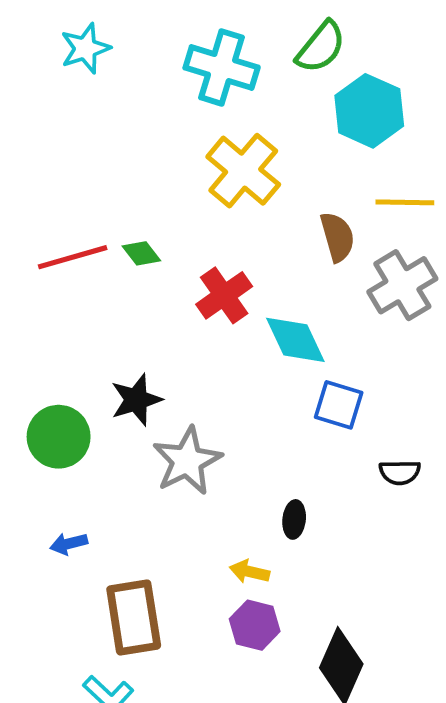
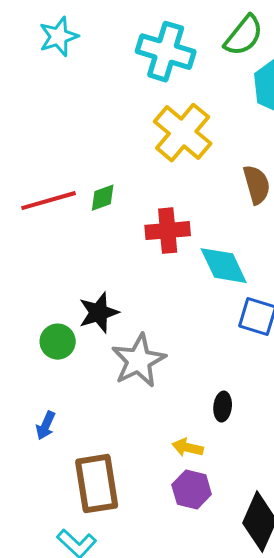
green diamond: (141, 253) -> (103, 198), turned -72
red cross: (224, 295) -> (168, 231), turned 30
green circle: (59, 437) -> (58, 342), moved, size x0.7
blue arrow: (69, 544) -> (46, 426), turned -52

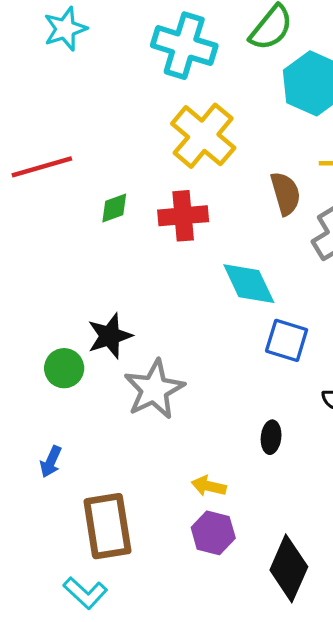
red line: (49, 201) -> (42, 167), moved
red cross: (168, 231) -> (183, 216), moved
black ellipse: (223, 407) -> (271, 437), moved

